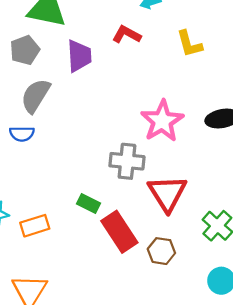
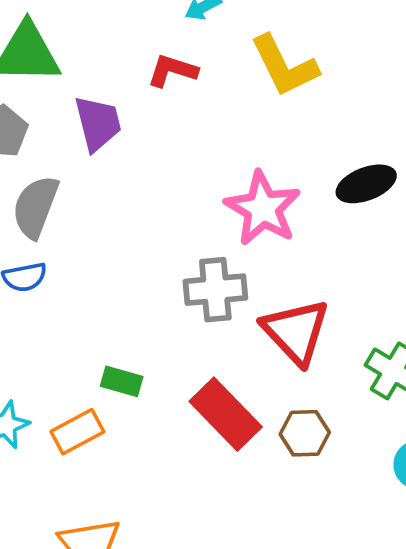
yellow L-shape: (189, 44) -> (284, 66), size x1.4
green rectangle: (88, 204) -> (122, 381), moved

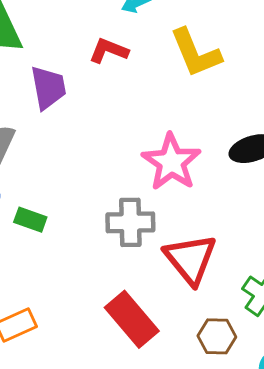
green rectangle: (122, 381) -> (30, 220), moved
brown hexagon: (305, 433) -> (217, 336), moved

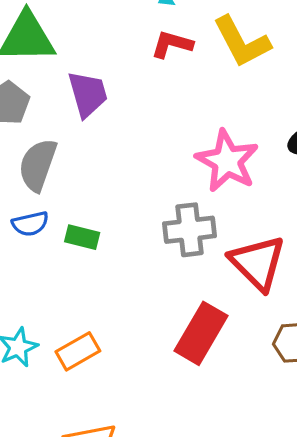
red L-shape: (109, 51) -> (172, 44), moved
red rectangle: (132, 319) -> (201, 333), turned 76

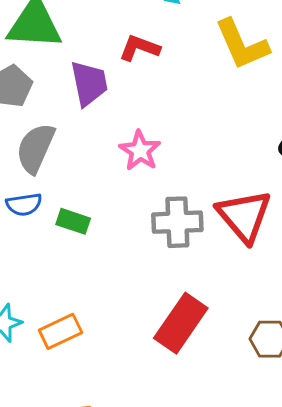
red L-shape: (172, 44) -> (139, 48), moved
pink star: (227, 161) -> (140, 151), moved, size x0.7
red triangle: (258, 263) -> (244, 216), moved

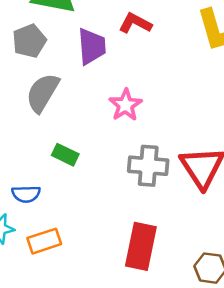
blue semicircle: (24, 204) -> (26, 194), moved
red rectangle: (181, 323) -> (141, 246), turned -30

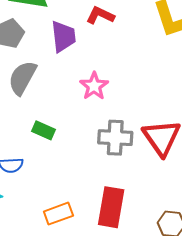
orange rectangle: (44, 241) -> (58, 214), moved

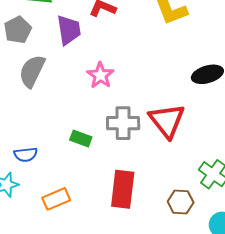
green rectangle: (44, 130) -> (81, 138), moved
orange rectangle: (58, 214) -> (56, 199), moved

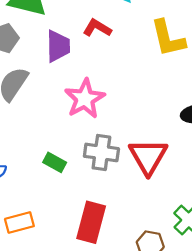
pink star: (100, 75) -> (85, 99), size x1.4

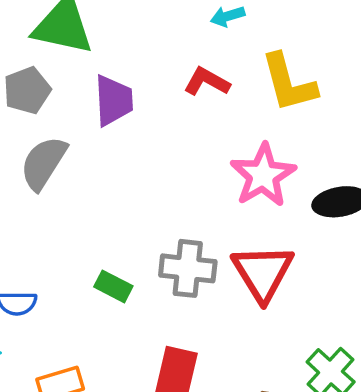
red L-shape: (97, 28) -> (207, 82), moved
pink star: (85, 99) -> (263, 175), moved

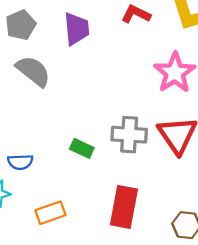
gray semicircle: (43, 163) -> (33, 71), turned 99

